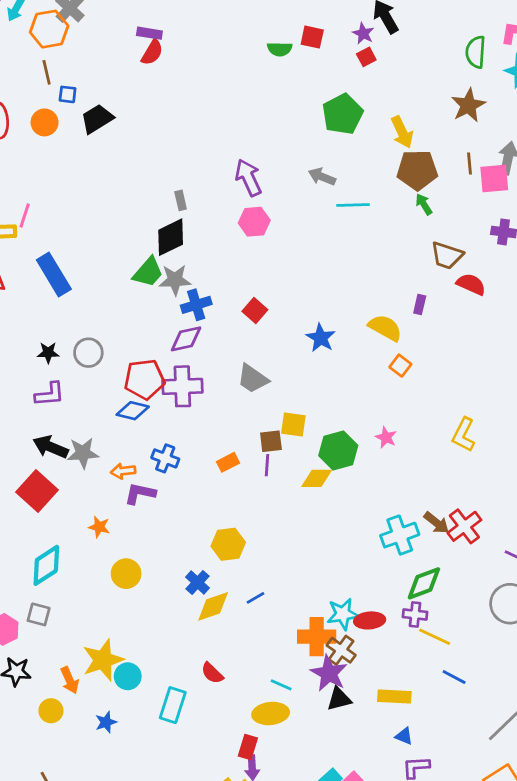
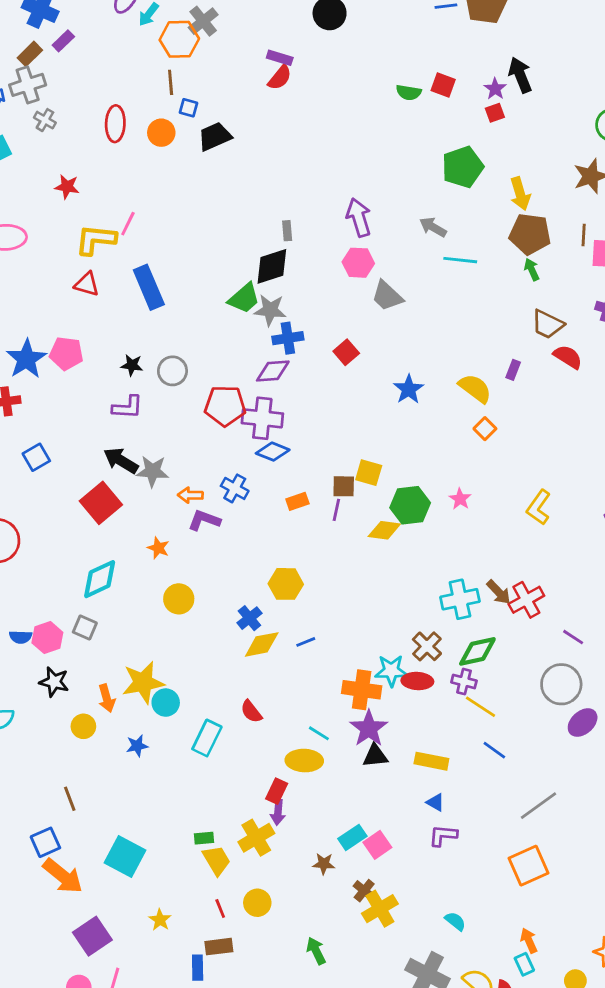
gray trapezoid: (253, 379) -> (387, 296), moved
blue diamond: (133, 411) -> (273, 452), moved
brown cross: (341, 650) -> (427, 646), moved

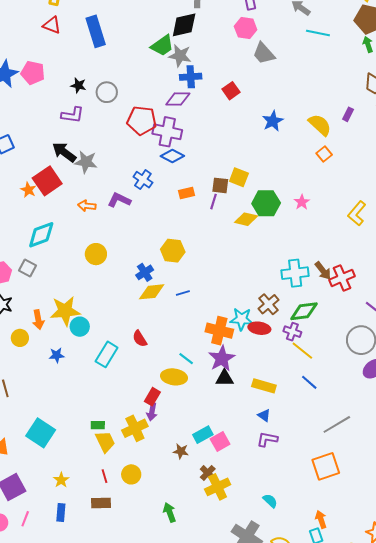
orange arrow: (190, 495) -> (87, 206), moved
orange star: (158, 548) -> (28, 190), moved
blue rectangle: (198, 968) -> (61, 512), moved

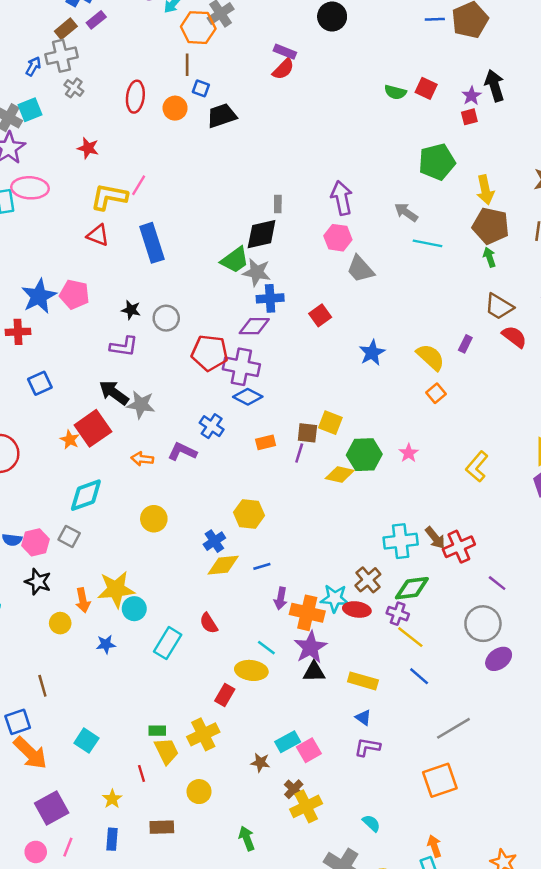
purple arrow: (152, 412) -> (281, 598), moved
cyan square: (41, 433) -> (86, 741), size x0.7
red line: (105, 476) -> (142, 773), moved

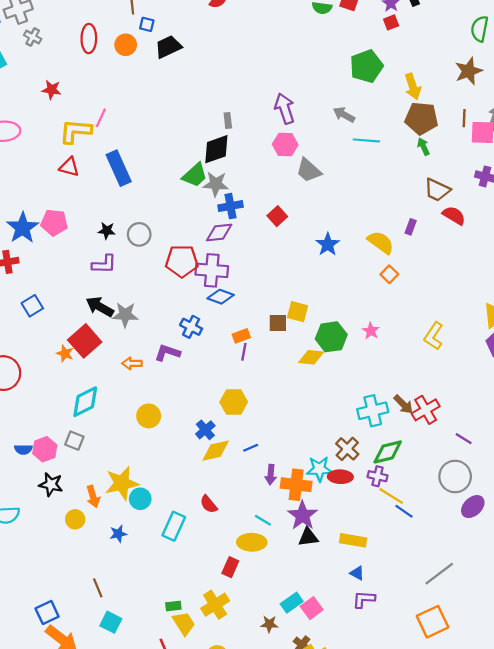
purple line: (299, 453) -> (244, 352), moved
blue line: (419, 676) -> (404, 511), moved
brown line: (42, 686) -> (98, 588), moved

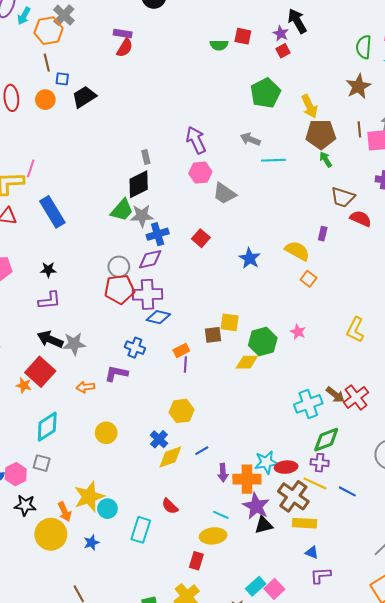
gray circle: (139, 234) -> (119, 267), moved
brown cross: (347, 449) -> (293, 496), moved, size x1.4
yellow line: (391, 496) -> (315, 483), moved
yellow circle: (75, 519) -> (51, 534), size x1.8

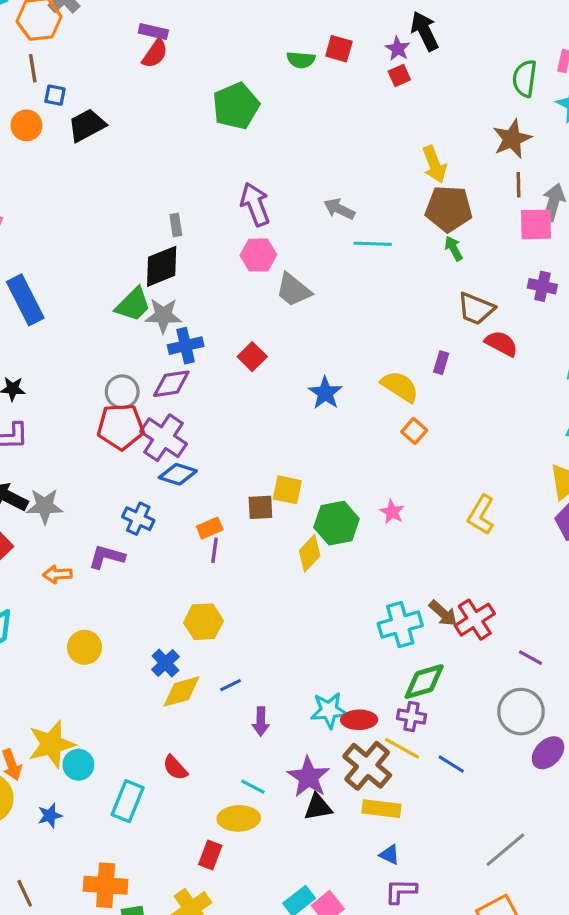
green pentagon: (265, 93) -> (236, 106), moved
brown line: (359, 129) -> (518, 185), moved
purple cross: (148, 294) -> (163, 438), turned 32
yellow diamond: (247, 362) -> (310, 553), turned -50
orange cross: (247, 479) -> (106, 885), moved

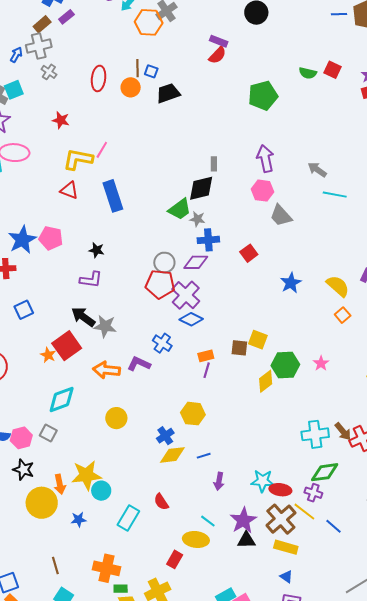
brown line: (33, 68) -> (138, 68), moved
gray star: (163, 316) -> (197, 219), size x0.7
orange arrow: (57, 574) -> (107, 370), size x1.5

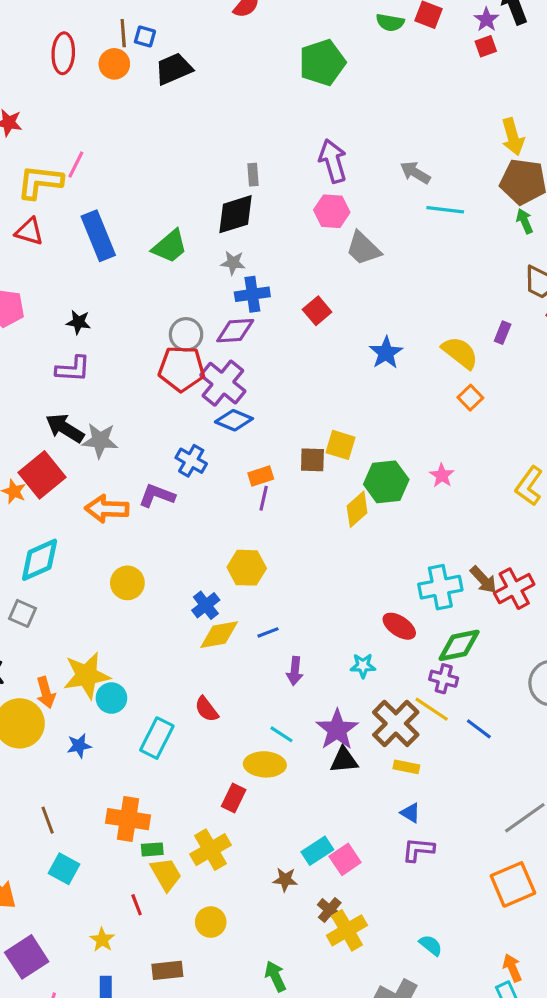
green trapezoid: (180, 209) -> (170, 246), moved
cyan star: (263, 481) -> (363, 666), size x0.7
red ellipse: (280, 490) -> (399, 626), moved, turned 30
yellow rectangle: (286, 547) -> (406, 767), size x0.7

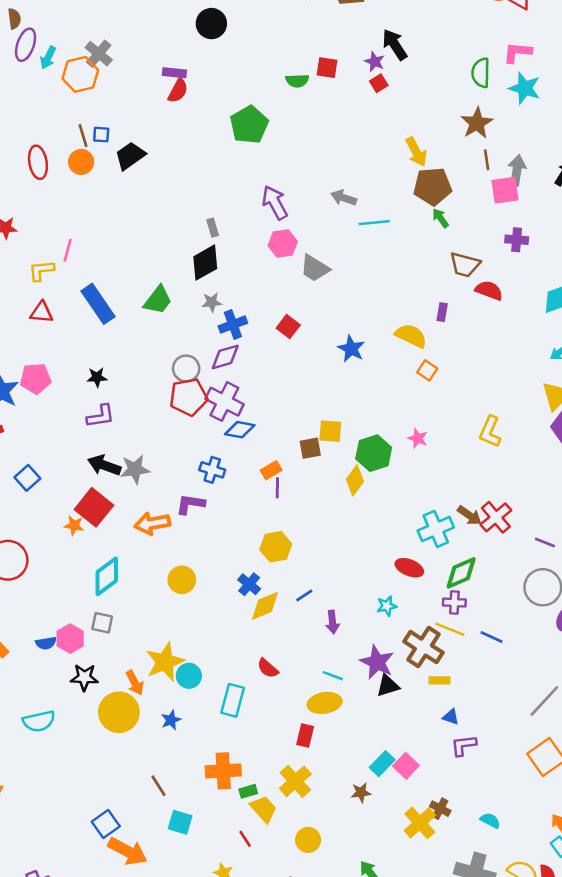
yellow L-shape: (40, 182) -> (41, 271), size x0.7
brown cross: (330, 910) -> (440, 809), moved

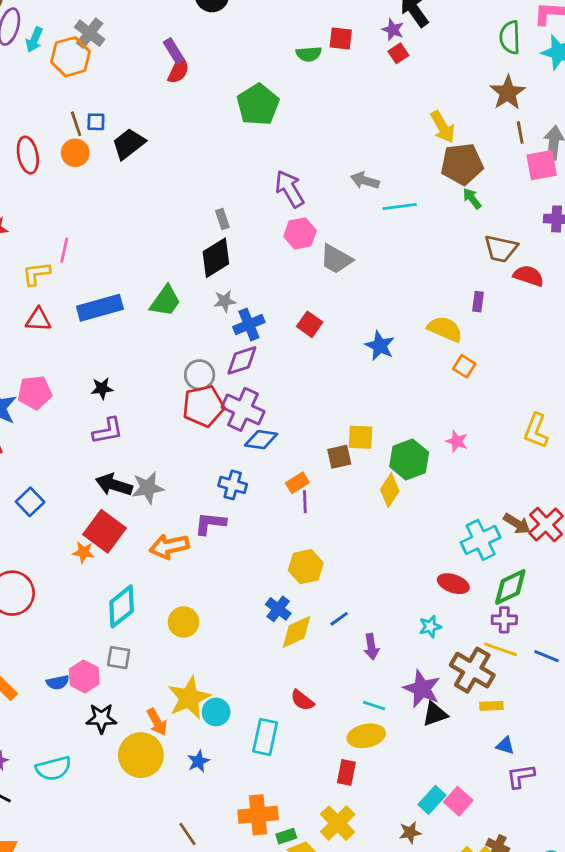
purple rectangle: (174, 73) -> (174, 51), turned 55
blue rectangle: (98, 304) -> (100, 308), turned -69
yellow circle: (182, 580) -> (183, 622), moved

